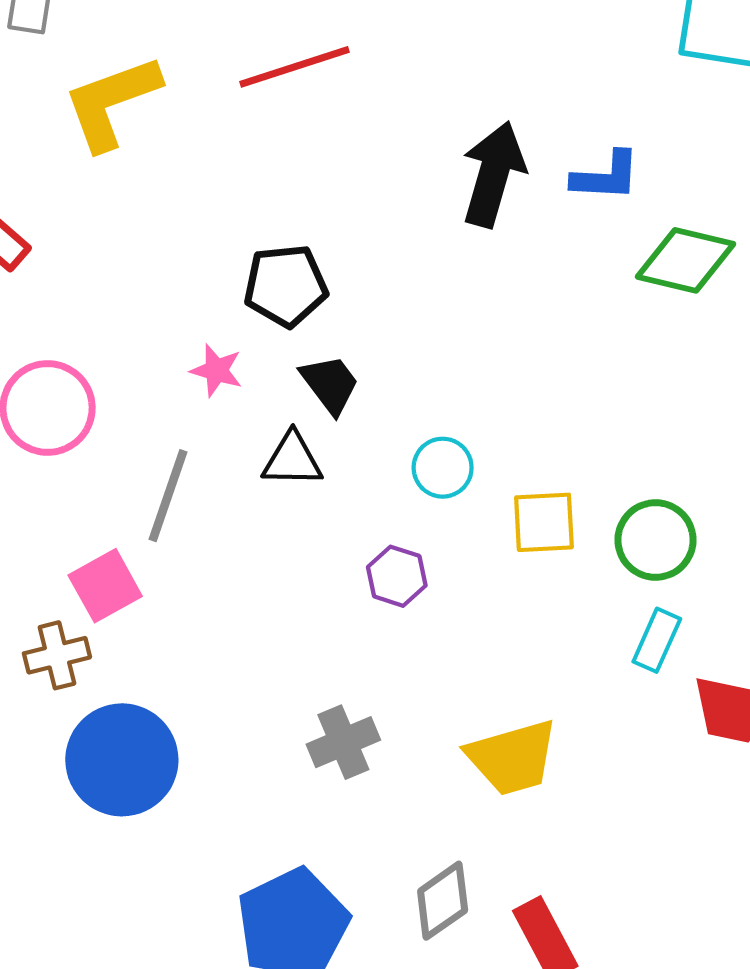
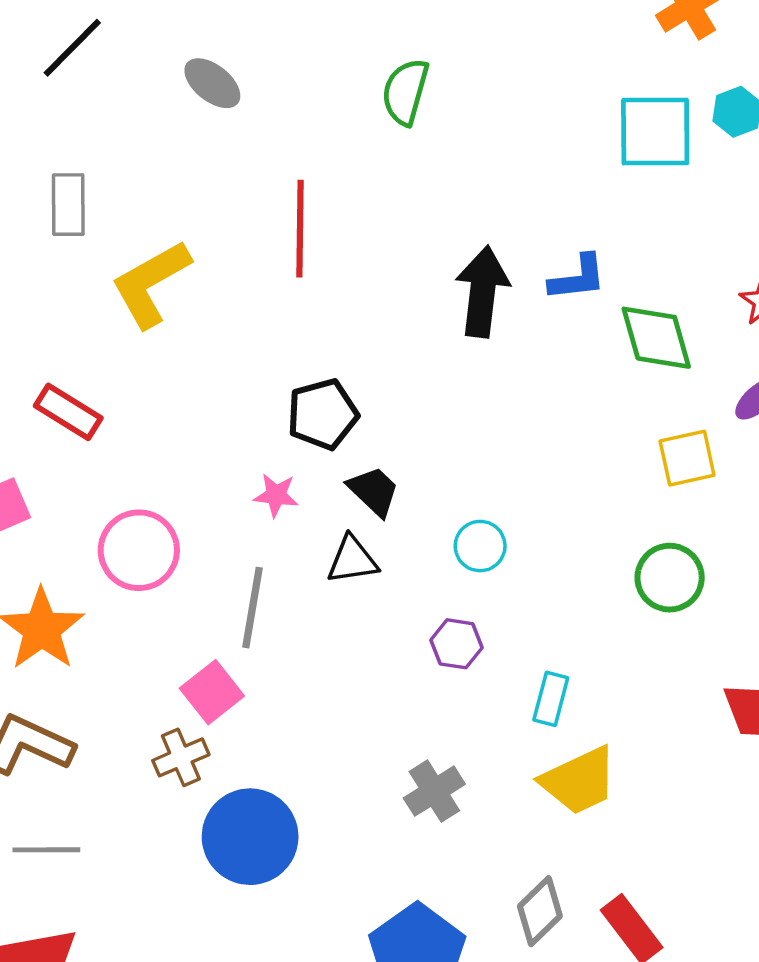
red line: (295, 67) -> (300, 229), turned -62
green diamond: (685, 260) -> (656, 338), turned 70
yellow square: (544, 522) -> (687, 458), moved
cyan rectangle: (657, 640) -> (551, 699), moved

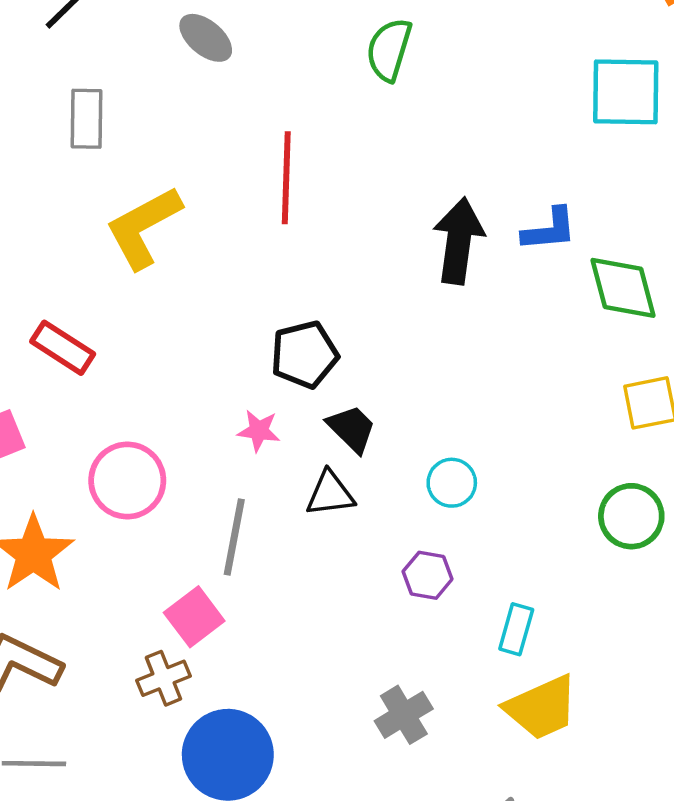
gray rectangle: (68, 205) -> (86, 119), moved

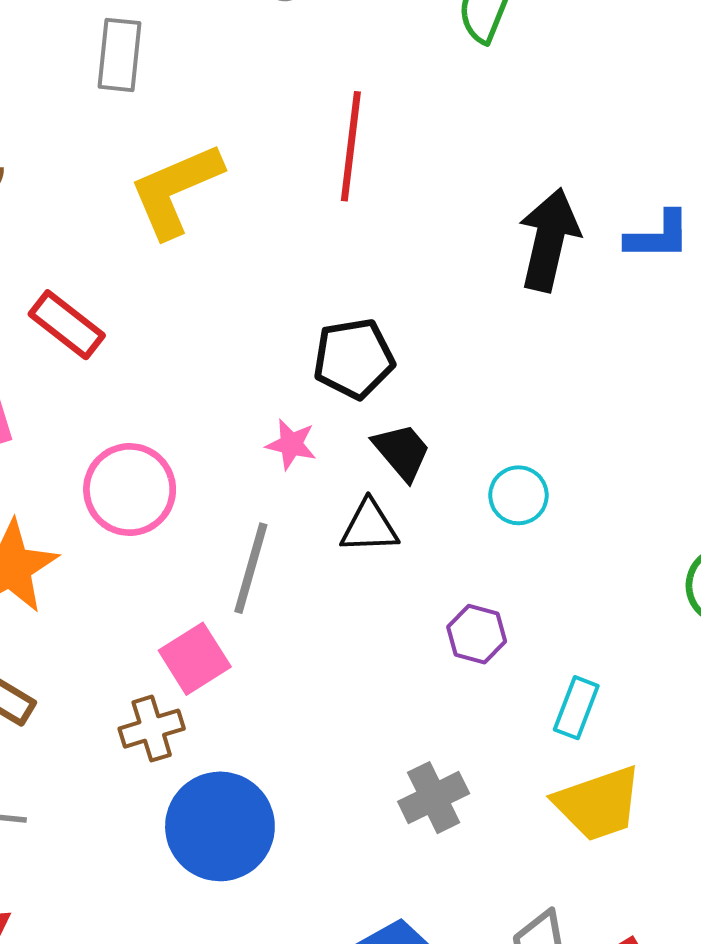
cyan circle: (452, 483) -> (518, 495), moved

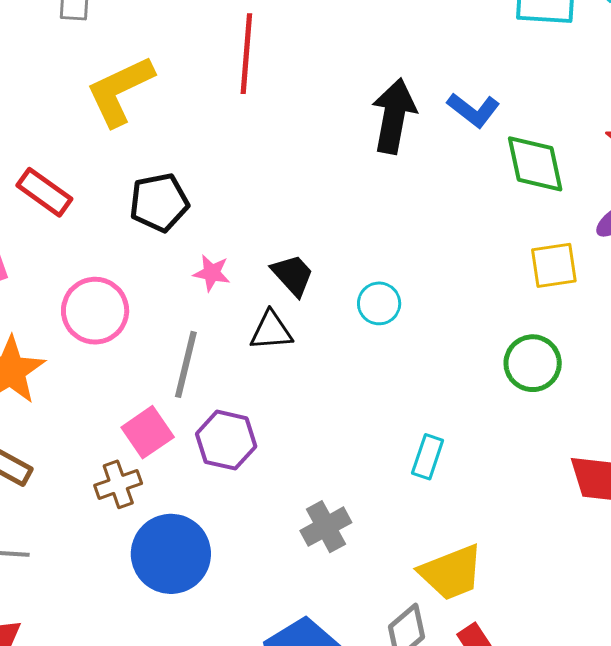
blue L-shape: (658, 236) -> (473, 110), turned 40
black pentagon: (354, 359) -> (159, 202), moved
purple hexagon: (477, 634) -> (226, 440), moved, size x1.4
yellow trapezoid: (598, 804) -> (451, 573), moved

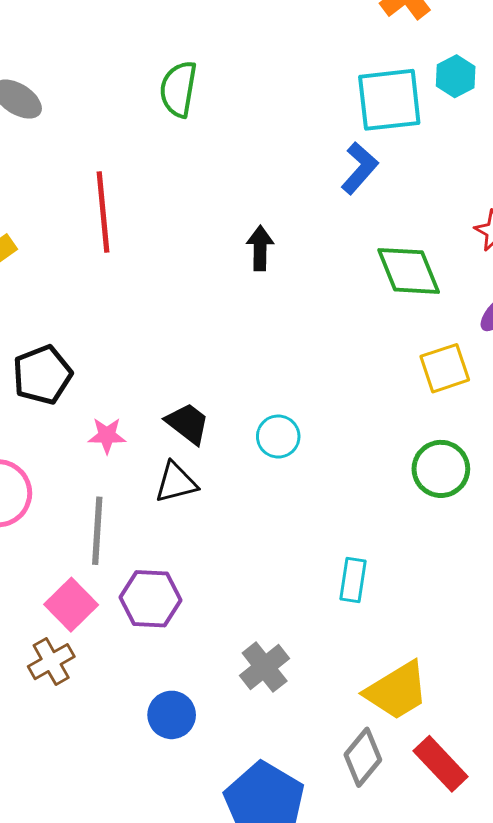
blue L-shape: (473, 110) -> (360, 168), moved, turned -76
black arrow: (394, 116) -> (260, 248), size x0.6
blue circle: (171, 554) -> (172, 715), moved, size x0.6

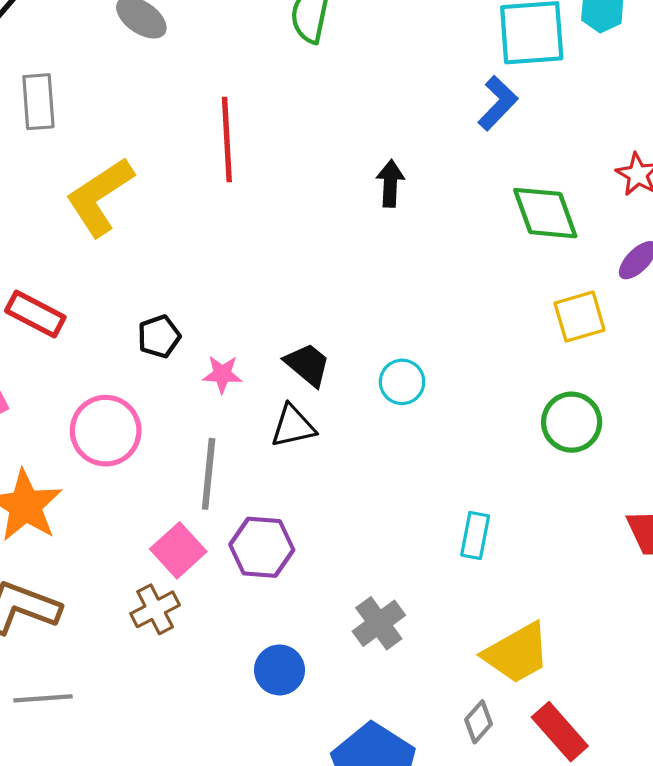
black pentagon: (42, 375) -> (159, 337), moved, size x0.7
gray diamond: (363, 757) -> (479, 722), size x0.7

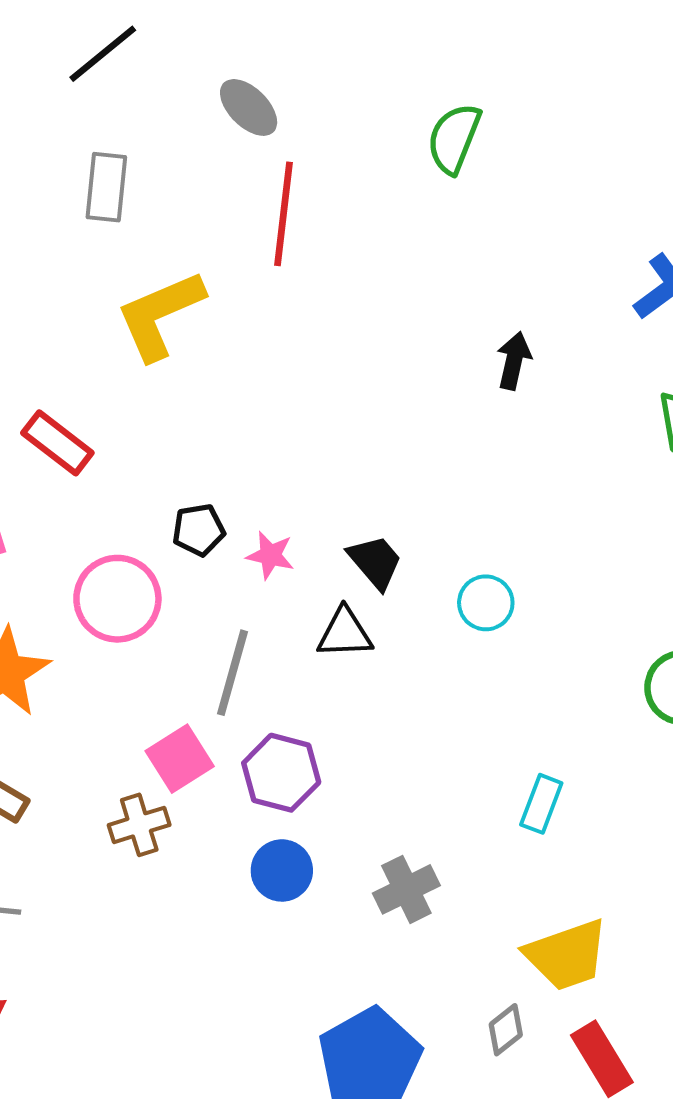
red line: (227, 139) -> (284, 214), moved
black pentagon: (159, 337) -> (199, 530), moved
blue circle: (279, 670) -> (282, 870), moved

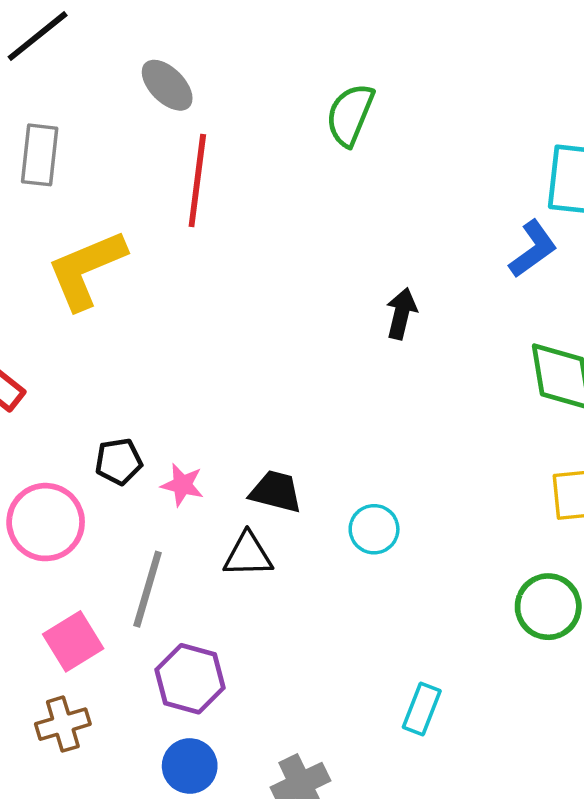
black trapezoid: (375, 562) -> (276, 492), turned -36
pink square: (180, 759) -> (73, 641), moved

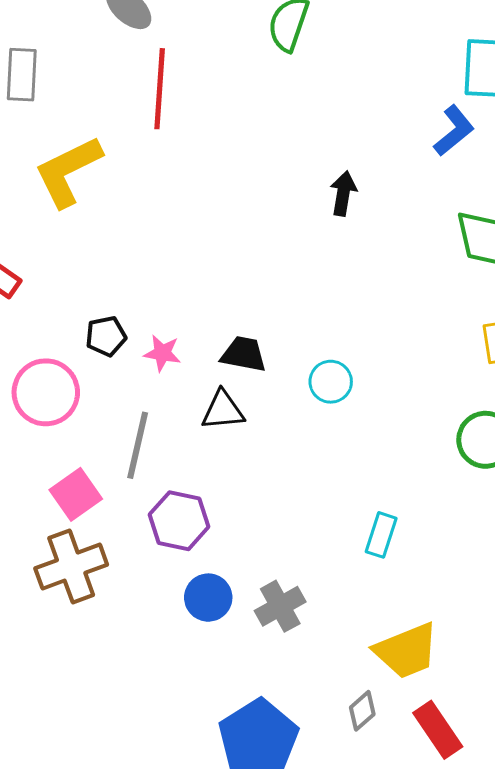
brown cross: (63, 724) -> (71, 566), size x1.5
blue circle: (190, 766) -> (208, 598), moved

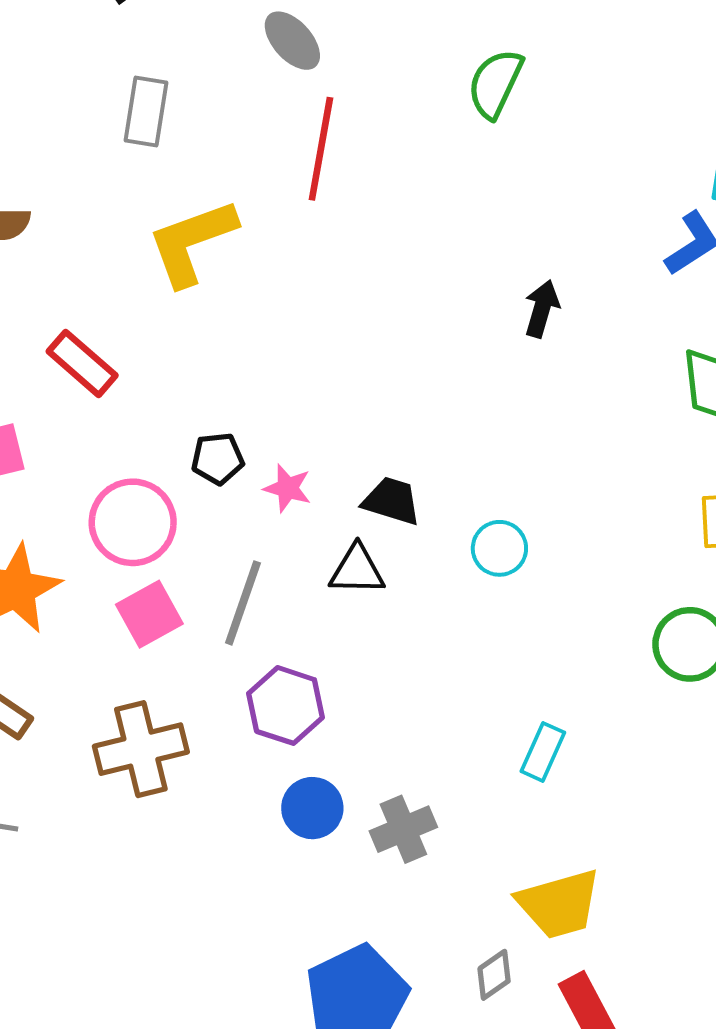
pink square: (76, 494) -> (149, 614), moved

